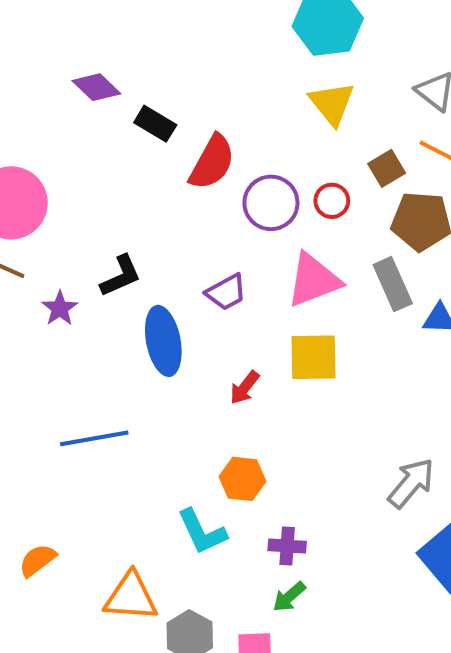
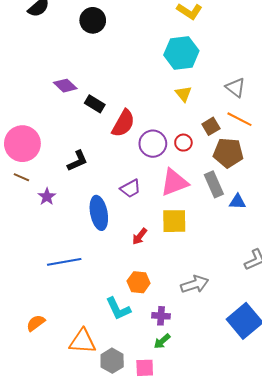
yellow triangle: (332, 103) -> (183, 94), size x0.7
black L-shape: (121, 276) -> (77, 161), moved
gray arrow: (411, 483) -> (195, 284), moved, turned 32

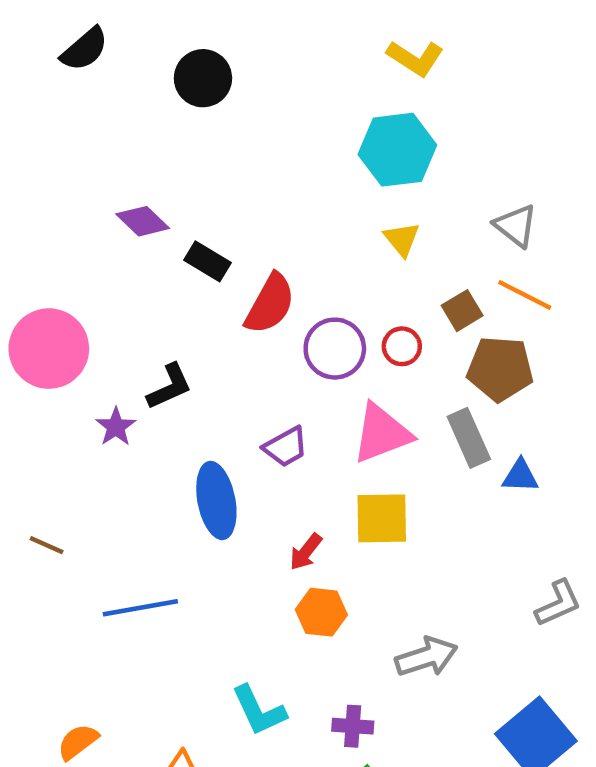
brown line: (21, 177) -> (47, 545), moved
purple star: (47, 197) -> (116, 427), moved
orange hexagon: (139, 282) -> (321, 612), moved

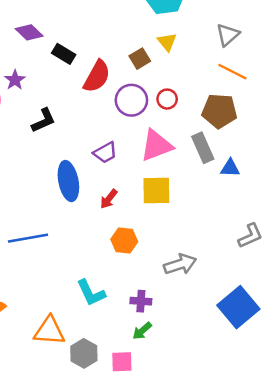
gray triangle: (516, 226) -> (228, 35), turned 40
brown square: (462, 311) -> (140, 59), moved
purple star: (116, 427) -> (15, 80), moved
red arrow: (306, 552) -> (109, 199), moved

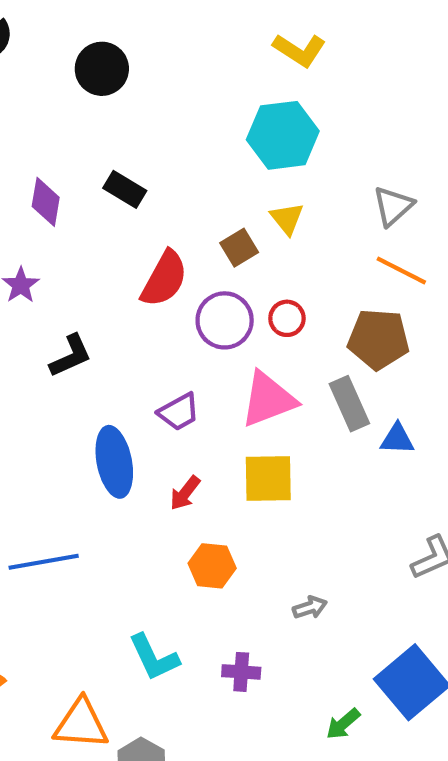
purple diamond: (29, 32) -> (46, 202), turned 56
black rectangle: (64, 54) -> (125, 189), moved
gray arrow: (180, 264) -> (310, 607), size x0.6
green arrow: (142, 331) -> (343, 724), moved

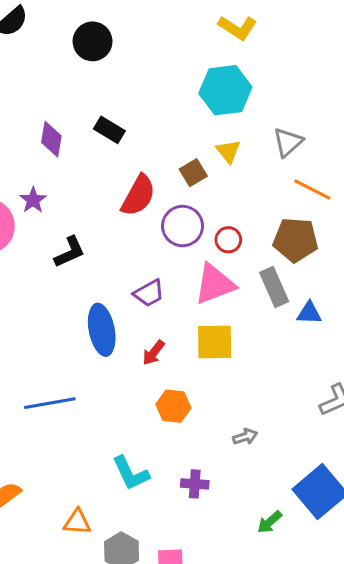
gray triangle: (393, 206) -> (288, 142), moved
red circle: (287, 318) -> (228, 240), moved
orange triangle: (81, 724) -> (77, 522), size x0.7

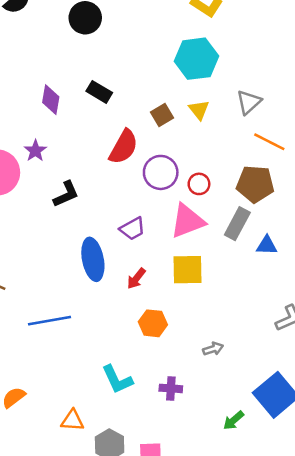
brown square: (193, 173) -> (162, 115), moved
gray rectangle: (274, 287) -> (237, 224), turned 52

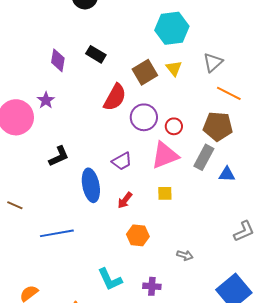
brown square: (162, 115) -> (145, 72), size x1.4
black L-shape: (66, 194) -> (59, 156), moved
yellow square: (187, 270) -> (165, 193), size x0.6
gray arrow: (213, 349) -> (185, 255), turned 35

